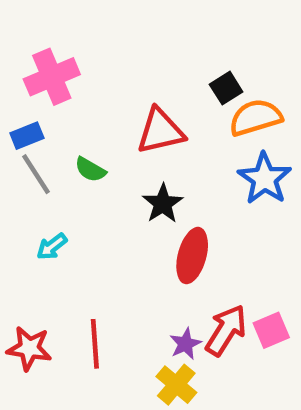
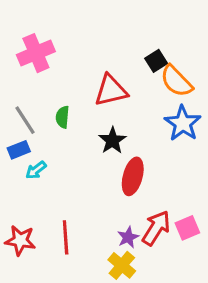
orange semicircle: (256, 118) -> (176, 81), turned -117
blue rectangle: (27, 136) -> (19, 150), moved
green semicircle: (90, 170) -> (62, 117), turned 65

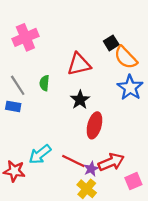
blue rectangle: (19, 150) -> (13, 106), turned 32
cyan arrow: (36, 170) -> (40, 154), moved, size x1.5
red arrow: (156, 228) -> (111, 162), turned 35
pink square: (187, 228) -> (133, 181), moved
red line: (66, 237) -> (73, 161), moved, turned -60

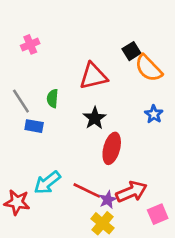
pink cross: (25, 37) -> (30, 44), size x0.6
blue star: (130, 88) -> (154, 114), moved, size x0.6
blue rectangle: (13, 106) -> (34, 126), moved

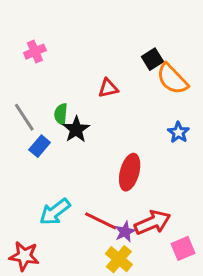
red triangle: (93, 76) -> (108, 88), size x0.6
black star: (95, 118) -> (76, 129), moved
blue rectangle: (34, 126) -> (40, 146), turned -60
red star: (17, 202) -> (24, 256), moved

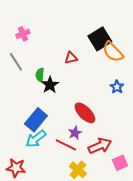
black square: (152, 59) -> (100, 39), size x1.6
gray line: (24, 117) -> (16, 62), moved
blue rectangle: (40, 146) -> (36, 120), moved, size x1.6
red ellipse: (130, 172) -> (85, 113), turned -60
purple star: (125, 232) -> (75, 133), moved

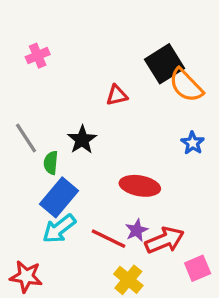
gray line: (16, 62) -> (26, 138), moved
green semicircle: (40, 75) -> (51, 163), moved
red ellipse: (85, 113) -> (140, 186), turned -35
purple star: (75, 133) -> (137, 230), moved

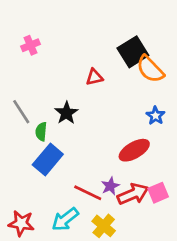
red ellipse: (140, 186) -> (134, 150), moved, turned -40
cyan arrow: (59, 229) -> (65, 219), moved
pink square: (198, 268) -> (158, 193), moved

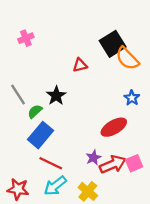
green semicircle: (41, 132) -> (35, 111), turned 42
red line: (88, 193) -> (51, 163), moved

